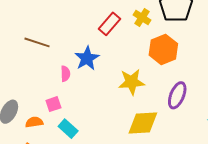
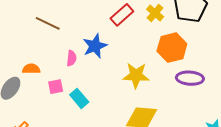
purple ellipse: (177, 95) -> (190, 78), moved, turned 64
orange semicircle: (34, 122) -> (31, 69), moved
cyan rectangle: (68, 129) -> (79, 98), moved

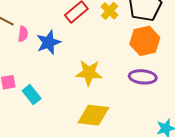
orange hexagon: (172, 48) -> (145, 41), moved
pink semicircle: (72, 58) -> (23, 34), moved

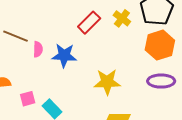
blue star: (49, 42) -> (64, 55), turned 30

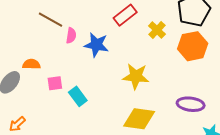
yellow cross: (122, 18) -> (157, 30), moved
purple ellipse: (161, 81) -> (191, 104), moved

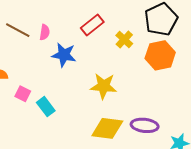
pink semicircle: (71, 36) -> (45, 32), moved
pink square: (55, 83) -> (23, 94), turned 35
purple ellipse: (191, 104) -> (145, 125), moved

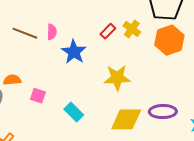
red rectangle: (92, 25) -> (108, 31), moved, size x0.7
blue star: (64, 55) -> (74, 52), turned 30
cyan rectangle: (46, 107) -> (74, 112), moved

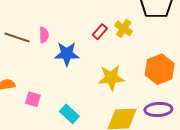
orange hexagon: (169, 40) -> (160, 69), moved
blue star: (74, 52) -> (67, 54), turned -30

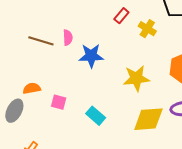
red rectangle: (100, 32) -> (121, 16), moved

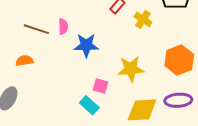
orange semicircle: (32, 88) -> (24, 61), moved
pink square: (59, 102) -> (100, 86), moved

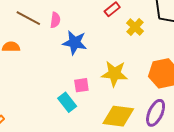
pink square: (100, 86) -> (81, 85), turned -35
purple ellipse: (178, 100) -> (156, 113), turned -72

